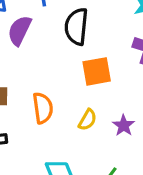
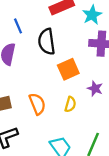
purple star: (124, 125) -> (95, 89), moved

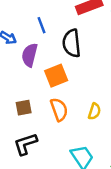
orange square: (68, 69) -> (56, 76), moved

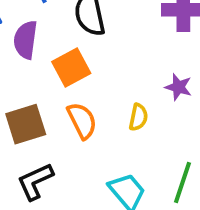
brown square: (24, 108) -> (26, 124), size x1.5

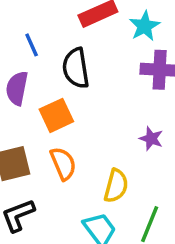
yellow semicircle: (138, 117) -> (116, 186), moved, size x1.4

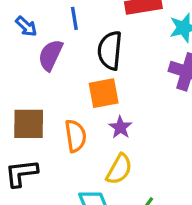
orange square: (56, 115) -> (104, 93), moved
purple star: (151, 139) -> (120, 127), moved

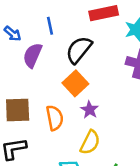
black semicircle: (110, 50) -> (79, 50), turned 36
orange square: (104, 93) -> (75, 83), turned -30

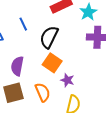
purple semicircle: (32, 55) -> (17, 66), moved

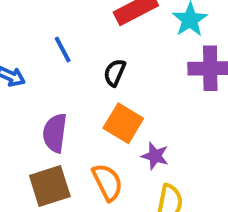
black semicircle: (49, 37) -> (115, 73), size x0.6

